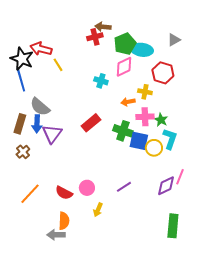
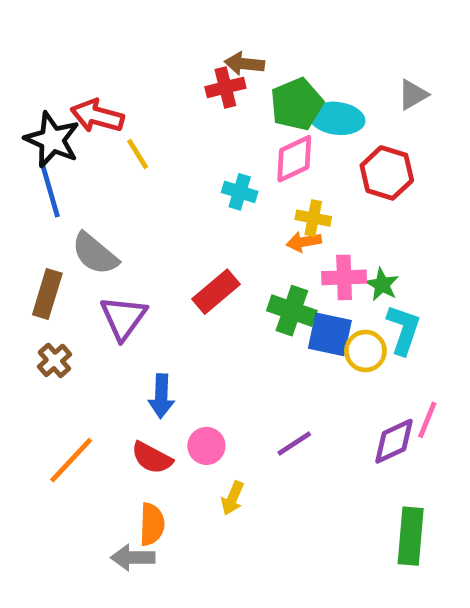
yellow cross: (145, 92) -> (313, 218), moved
blue arrow: (37, 124) -> (161, 396), moved

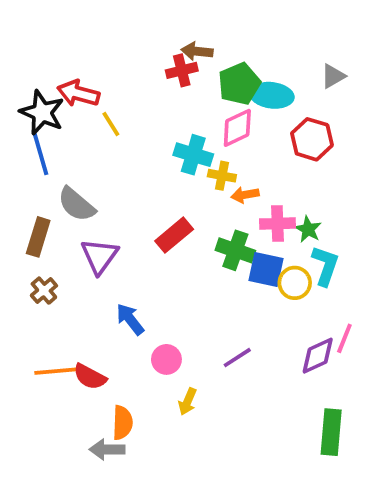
cyan cross: (240, 192) -> (193, 155), size x1.4
yellow cross: (313, 218) -> (222, 176), moved
blue arrow: (161, 396) -> (130, 319), turned 140
red semicircle: (152, 458) -> (90, 377), moved
orange line: (71, 460) -> (57, 371), turned 42

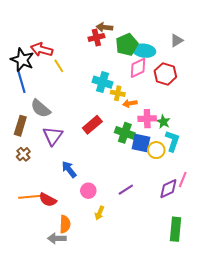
pink diamond: (237, 128) -> (138, 68), moved

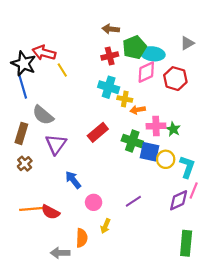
red cross: (96, 37) -> (110, 56), moved
cyan L-shape: (173, 141) -> (187, 167), moved
orange semicircle: (65, 224) -> (82, 238), moved

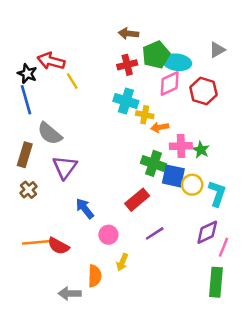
black star: (24, 64) -> (27, 74), size x0.7
red rectangle: (98, 132) -> (137, 200), moved
pink line: (194, 191) -> (223, 247), moved

